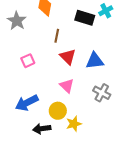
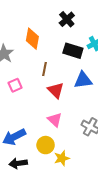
pink square: (28, 61) -> (15, 85), moved
blue triangle: (95, 61) -> (83, 80), moved
black arrow: (42, 129) -> (18, 163), moved

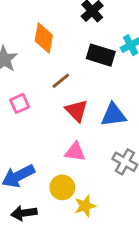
brown line: (45, 69) -> (61, 81), turned 40
blue triangle: (83, 80) -> (113, 115), moved
pink triangle: (55, 120) -> (75, 152), turned -35

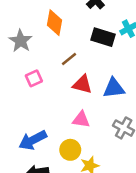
red triangle: (77, 111) -> (82, 84), turned -30

